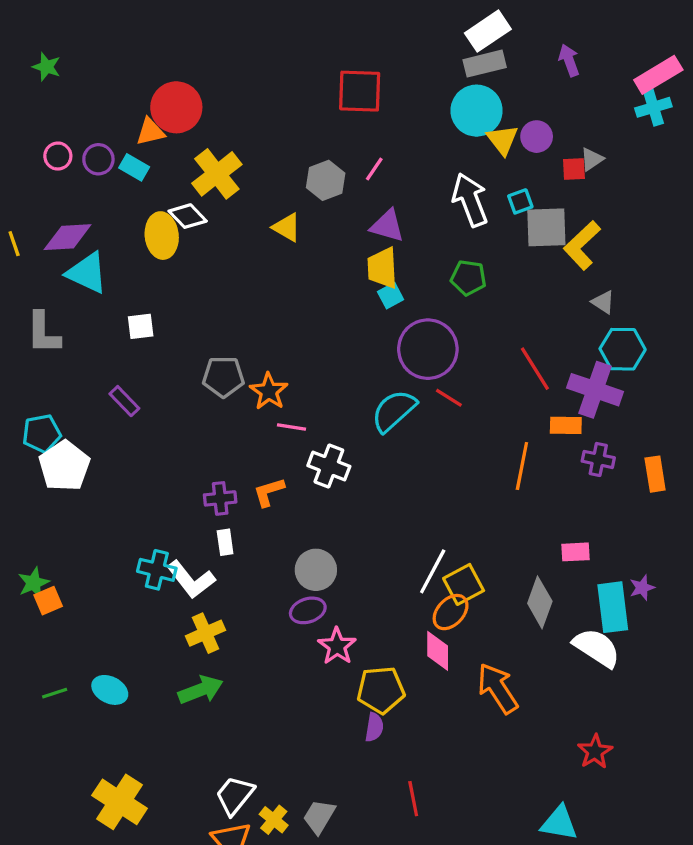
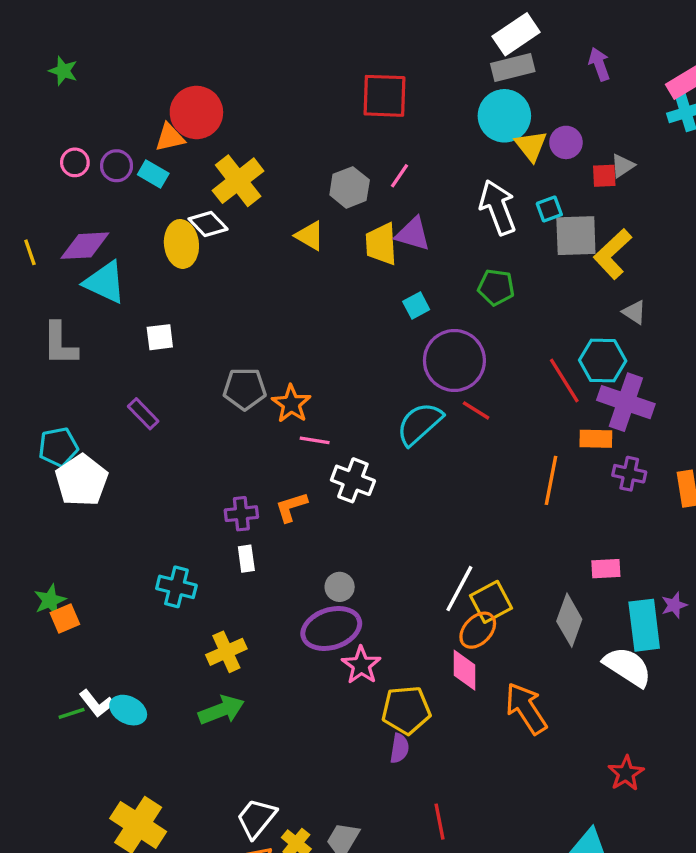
yellow trapezoid: (382, 268) -> (381, 244), moved
cyan hexagon: (623, 349) -> (603, 360), moved
gray circle: (316, 570) -> (340, 587), size x0.7
white L-shape: (191, 580) -> (97, 703), moved, size x0.7
purple ellipse: (308, 610) -> (331, 628), size x1.6

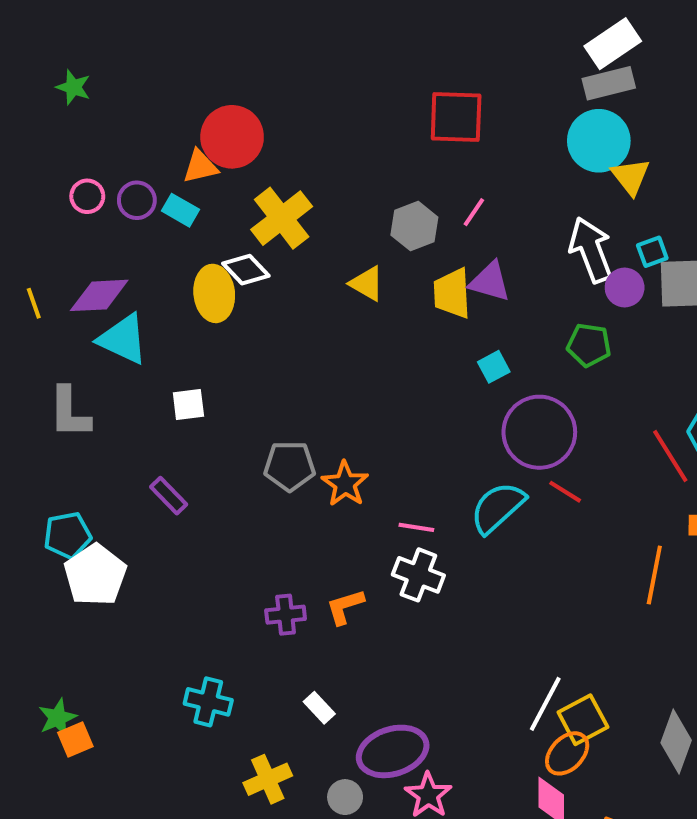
purple circle: (566, 142) -> (625, 287), moved
pink line: (315, 440) -> (416, 527), moved
white rectangle: (246, 559) -> (319, 708), moved, turned -35
gray circle: (340, 587) -> (345, 797), moved

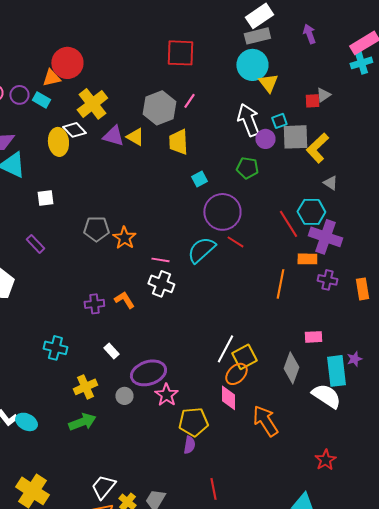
gray hexagon: (414, 226) -> (159, 108), size x1.4
purple triangle: (490, 282) -> (113, 136), moved
orange L-shape: (345, 607) -> (124, 300), turned 75

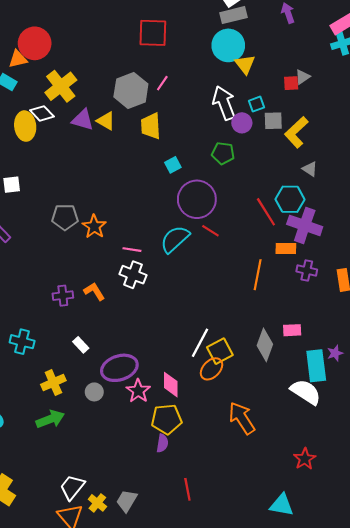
gray square: (295, 137) -> (273, 121), size x0.7
gray diamond: (291, 368) -> (265, 345), moved
pink diamond: (228, 398) -> (171, 385), moved

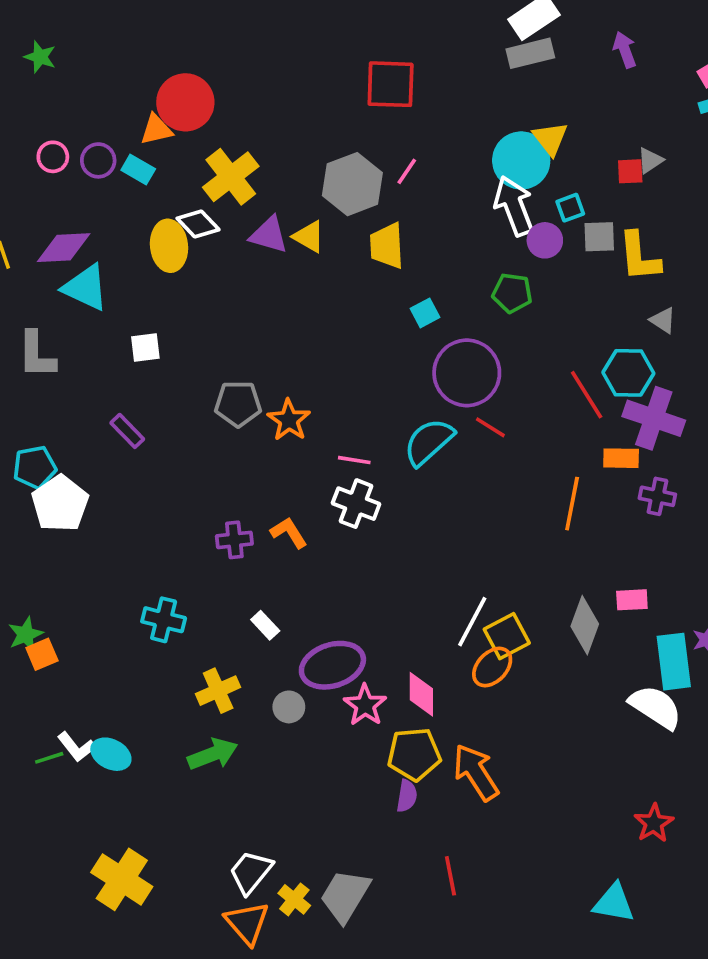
cyan circle: (228, 45) -> (521, 160), moved
yellow L-shape: (296, 132) -> (639, 257), turned -52
orange arrow: (242, 418) -> (476, 772), moved
gray trapezoid: (127, 501) -> (345, 896), size x1.4

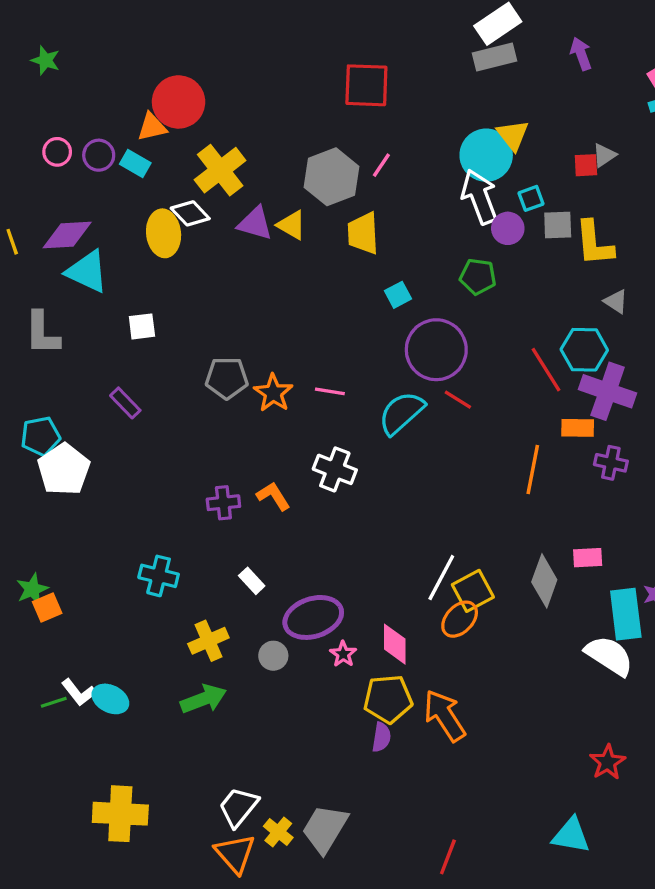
pink line: (354, 460) -> (330, 391), moved
pink star: (365, 705) -> (343, 654), size x0.7
red line: (450, 876) -> (448, 857), moved, turned 32
yellow cross: (122, 879) -> (120, 814), turned -30

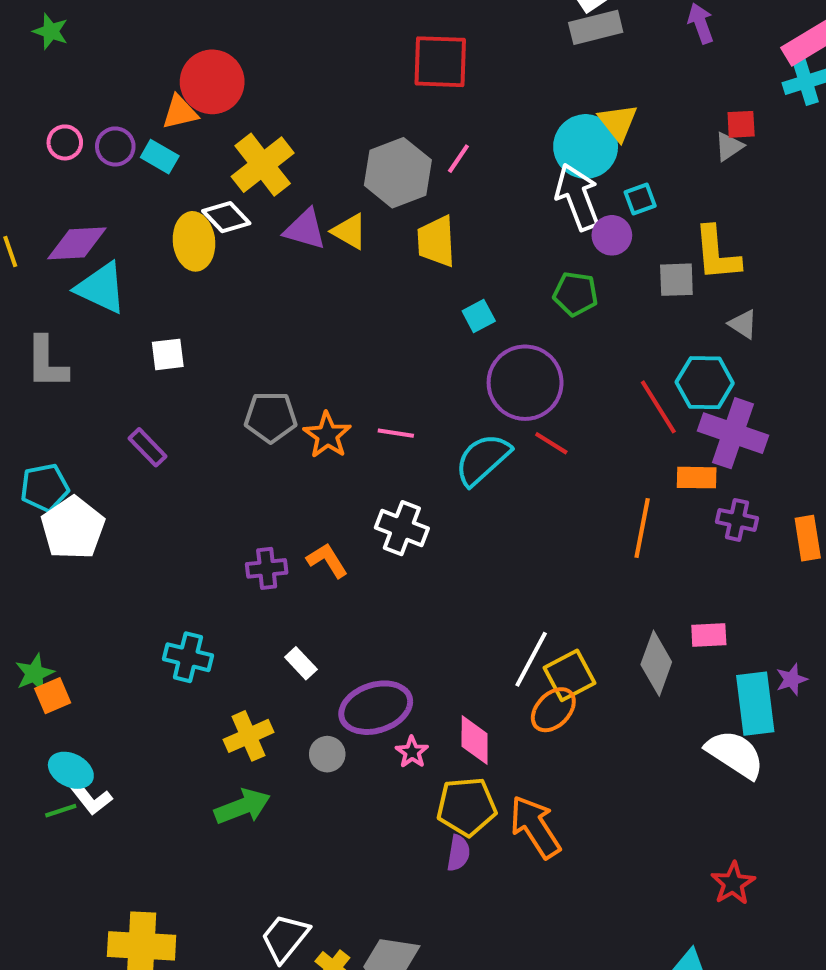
red square: (586, 165) -> (741, 124), moved
gray square: (558, 225) -> (676, 280), moved
cyan ellipse: (110, 699) -> (71, 770), moved

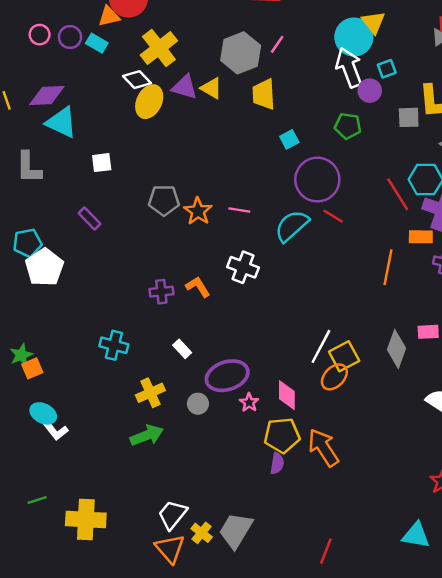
yellow ellipse: (194, 241) -> (149, 102), moved, turned 32
green line: (61, 811) -> (37, 500), moved

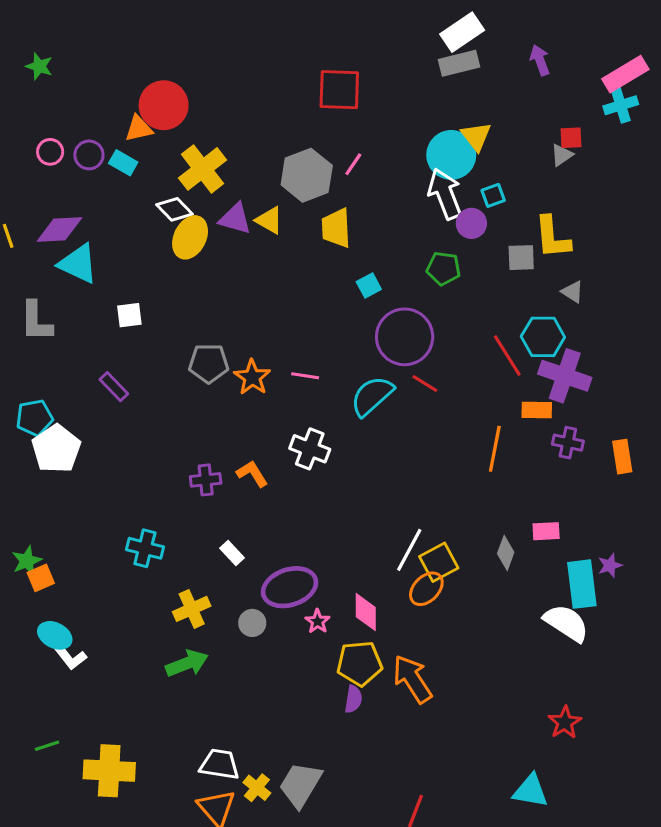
gray diamond: (396, 349) -> (506, 553), size x0.7
white trapezoid: (172, 515) -> (220, 764), turned 60

